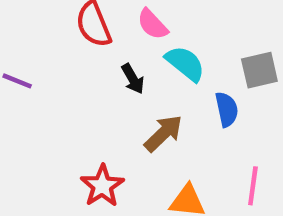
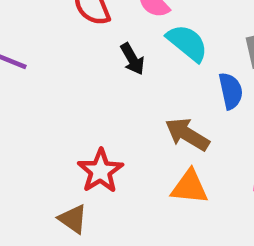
brown arrow: (163, 133) -> (187, 134), moved, turned -105

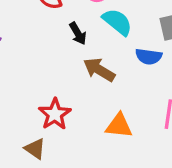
blue semicircle: (231, 91) -> (149, 57), turned 110
brown arrow: (187, 134) -> (99, 70), moved

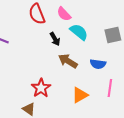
blue semicircle: (149, 57) -> (98, 64), moved
orange triangle: (119, 126) -> (80, 95), turned -36

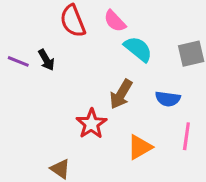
black arrow: (55, 39) -> (46, 60), moved
brown arrow: (68, 61) -> (121, 94), turned -90
red star: (41, 88) -> (91, 124), moved

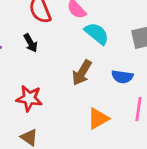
black arrow: (46, 60) -> (31, 43), moved
red star: (91, 124) -> (29, 98), moved, turned -30

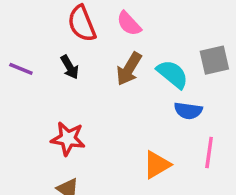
cyan semicircle: (97, 34) -> (172, 74), moved
brown arrow: (82, 73) -> (129, 69), moved

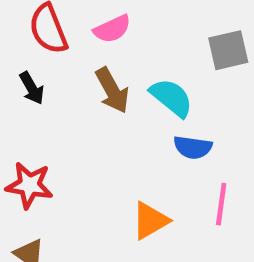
pink semicircle: (129, 24) -> (112, 29), turned -72
gray square: (214, 60) -> (228, 50), moved
brown arrow: (129, 69) -> (112, 90), turned -60

